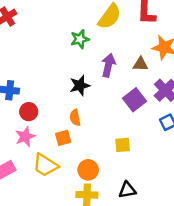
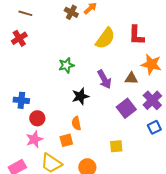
green star: (80, 39) -> (66, 65), moved
purple arrow: (108, 65) -> (104, 79), turned 138

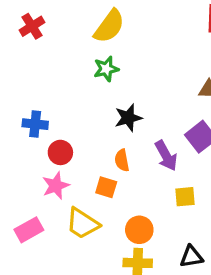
yellow semicircle: (105, 38) -> (109, 26), moved
purple arrow: (104, 79) -> (166, 156), moved
orange square: (66, 140) -> (106, 187), turned 32

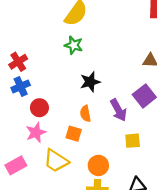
red cross: (32, 26) -> (18, 62), moved
green star: (106, 69) -> (74, 45), turned 30
blue cross: (35, 124) -> (21, 86), turned -30

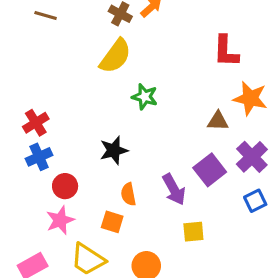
green star: (74, 45) -> (145, 97), moved
black star: (90, 82) -> (114, 150), moved

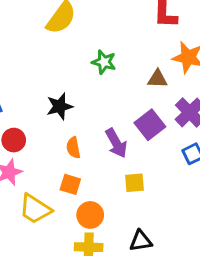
green star: (145, 97) -> (104, 62), moved
orange square: (112, 222) -> (70, 184), moved

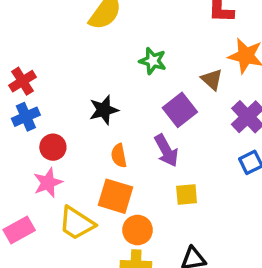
brown triangle: (158, 79) -> (212, 79), turned 40
purple square: (150, 125) -> (180, 110), moved
orange square: (70, 184) -> (116, 196), size x1.5

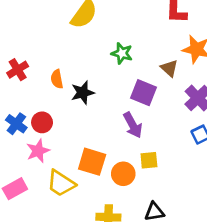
purple square: (180, 110) -> (144, 93), turned -30
blue cross: (26, 117) -> (16, 124), moved, turned -30
orange semicircle: (119, 156) -> (57, 79), moved
orange circle: (138, 230) -> (123, 174), moved

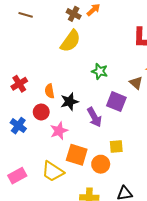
red circle: (42, 122) -> (41, 112), moved
purple arrow: (133, 125) -> (94, 117), moved
pink star: (38, 151) -> (59, 131), moved
yellow square: (149, 160) -> (116, 146), moved

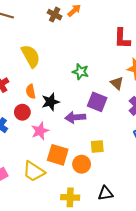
yellow semicircle: (70, 41) -> (31, 56), moved, turned -65
purple arrow: (94, 117) -> (75, 117), turned 114

